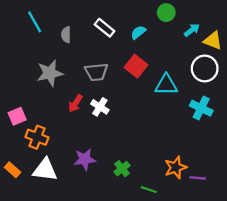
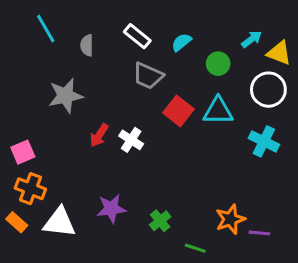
green circle: (166, 13) -> (218, 64), moved
red square: (136, 66) -> (178, 111), moved
gray trapezoid: (96, 72) -> (148, 76), moved, turned 30
orange cross: (37, 137) -> (30, 189), moved

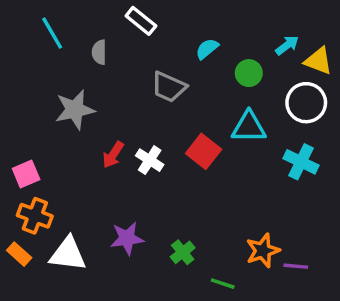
white rectangle: (137, 36) -> (141, 21), moved
red square: (178, 111) -> (204, 151), moved

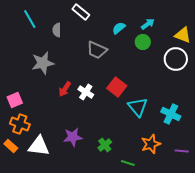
cyan arrow: (287, 45) -> (148, 24), moved
cyan triangle: (249, 127) -> (138, 107), moved, turned 50
cyan cross: (301, 162) -> (171, 114), moved
purple line: (296, 266) -> (182, 151), moved

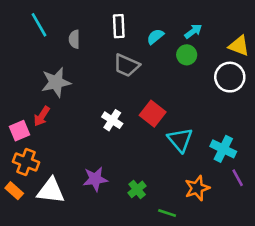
white rectangle: (81, 12) -> (119, 26), moved, turned 48
red arrow: (65, 89) -> (42, 116), moved
purple line: (182, 151) -> (238, 178), moved, turned 56

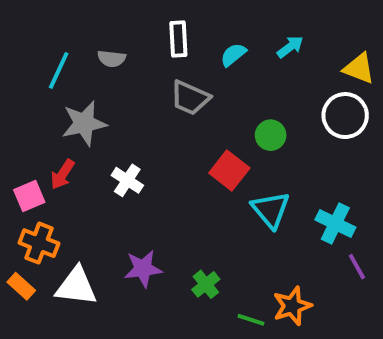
cyan line: (39, 25) -> (59, 70), moved, turned 55
gray semicircle: (74, 39) -> (112, 59), turned -84
green circle: (187, 55) -> (271, 135), moved
white cross: (112, 120) -> (127, 180), moved
orange star: (197, 188) -> (292, 306), moved

